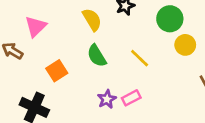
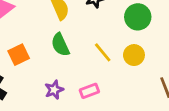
yellow circle: (185, 45) -> (134, 55), moved
purple star: (107, 99) -> (54, 90), moved

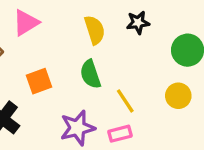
yellow line: (103, 52) -> (125, 101), moved
purple star: (54, 90) -> (77, 128), size x1.5

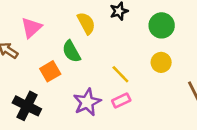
green semicircle: (90, 74) -> (71, 51), moved

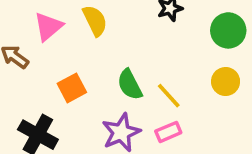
yellow semicircle: (86, 23) -> (95, 21), moved
green semicircle: (71, 51) -> (130, 85), moved

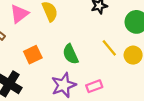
yellow line: (169, 96) -> (109, 48), moved

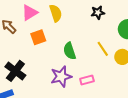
orange square: (33, 55) -> (38, 37), moved

